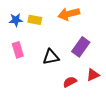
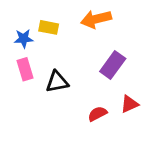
blue star: (16, 20) -> (24, 39), moved
black triangle: (51, 57) -> (57, 82), moved

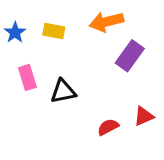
blue star: (24, 39) -> (15, 33), moved, turned -30
purple rectangle: (113, 65) -> (130, 56), moved

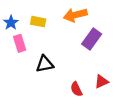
pink rectangle: (27, 77) -> (20, 43), moved
red semicircle: (108, 127) -> (76, 89), turned -88

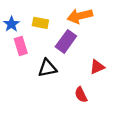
purple rectangle: (92, 39) -> (66, 41), moved
red triangle: (101, 81) -> (97, 67), moved

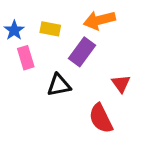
red triangle: (97, 67) -> (121, 84), turned -42
red semicircle: (81, 95) -> (101, 118), size x1.5

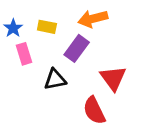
red triangle: (121, 84) -> (113, 78), size x1.5

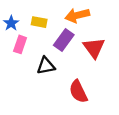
pink rectangle: (24, 54) -> (20, 44), turned 36
red triangle: (113, 78) -> (94, 48), moved

